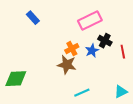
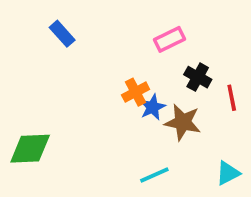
pink rectangle: (90, 21) -> (169, 39), size x0.7
blue star: (92, 51) -> (153, 107), moved
brown star: (67, 65) -> (183, 122), moved

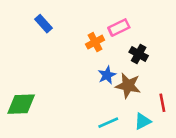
orange cross: (136, 92) -> (95, 42), moved
red line: (232, 98) -> (162, 103), moved
cyan triangle: (228, 173) -> (143, 121), moved

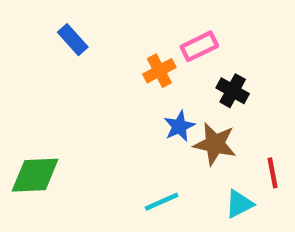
cyan line: (108, 123) -> (162, 202), moved

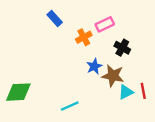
blue rectangle: (73, 40) -> (55, 19), moved
cyan line: (162, 202) -> (70, 106), moved
cyan triangle: (239, 204) -> (126, 92), moved

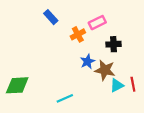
black cross: (122, 48) -> (114, 44), turned -32

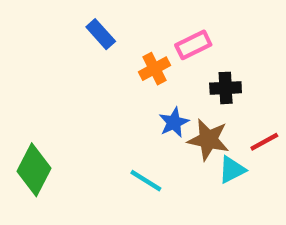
red line: (133, 84) -> (264, 142), moved, turned 72
green diamond: (17, 85) -> (34, 170), turned -60
cyan line: (65, 98) -> (146, 181), moved, turned 56

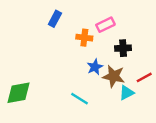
blue rectangle: (101, 34) -> (55, 19), turned 70
orange cross: (155, 69) -> (84, 38), turned 35
green diamond: (34, 170) -> (19, 93), turned 52

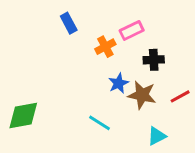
blue rectangle: (55, 19) -> (69, 23), turned -56
orange cross: (84, 38) -> (105, 47), turned -35
cyan triangle: (127, 93) -> (157, 136), moved

